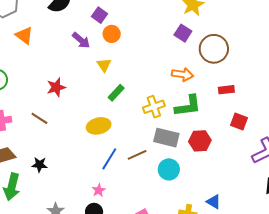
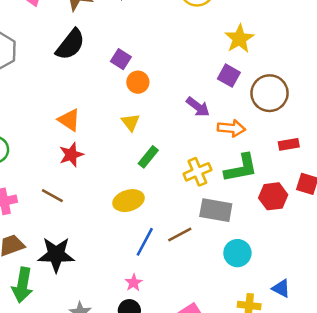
orange triangle: (24, 36) -> (69, 120), moved
purple arrow: (81, 40) -> (198, 107), moved
red hexagon: (200, 141) -> (273, 196), moved
black star: (40, 165) -> (56, 255), size x1.8
cyan circle: (169, 169) -> (237, 253), moved

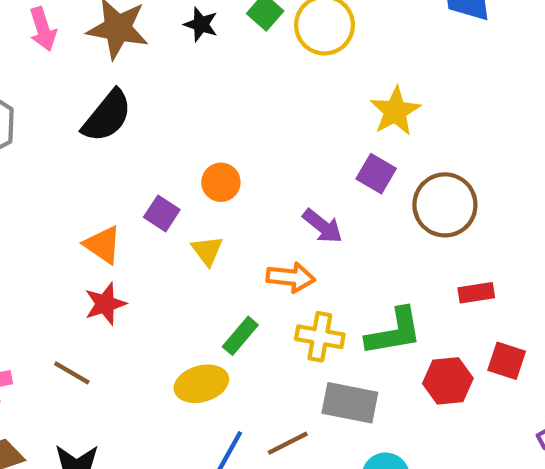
purple square: (121, 59) -> (162, 213), moved
orange arrow: (231, 128) -> (291, 277), moved
green rectangle: (148, 157) -> (240, 336), moved
yellow cross: (197, 172) -> (320, 337), turned 32

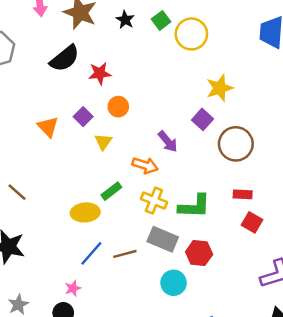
red star: (105, 304) -> (100, 73), moved
red square: (507, 361) -> (252, 222), moved
red hexagon: (448, 381) -> (199, 253), moved

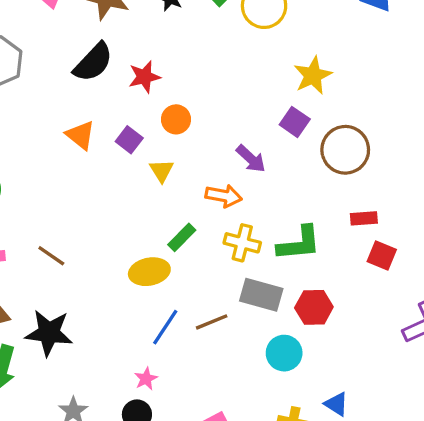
orange triangle: (48, 127) -> (80, 135), moved

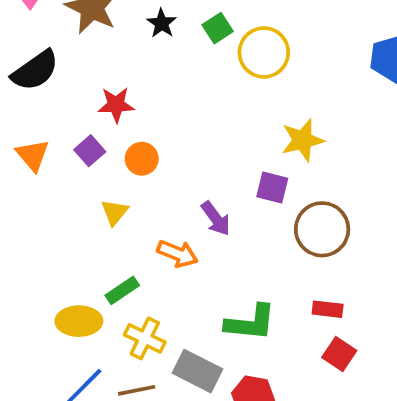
black semicircle: (93, 62) -> (35, 71), moved
purple square: (295, 122) -> (272, 187), turned -32
purple square: (129, 140) -> (90, 151), moved
yellow cross: (242, 243) -> (145, 338), moved

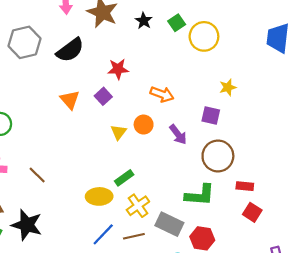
yellow star: (302, 140) -> (228, 87), size x0.7
orange circle: (142, 159) -> (144, 125), moved
brown circle: (322, 229) -> (218, 156), moved
orange arrow: (178, 254) -> (162, 94), moved
yellow cross: (145, 338) -> (138, 206), turned 30

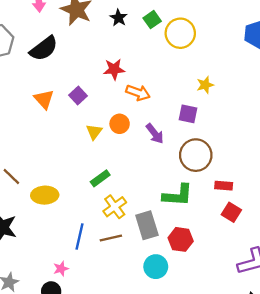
red star: (118, 69) -> (114, 69), moved
yellow ellipse: (99, 196) -> (45, 195), moved
gray rectangle: (169, 224) -> (147, 225), turned 48
blue line: (103, 234) -> (79, 236), turned -30

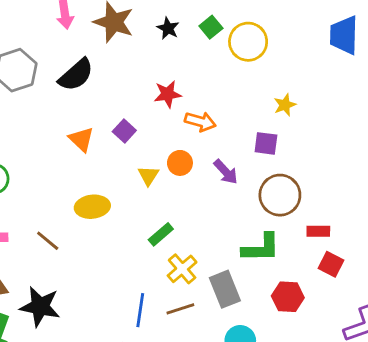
yellow ellipse: (45, 195) -> (92, 207), moved
red hexagon: (181, 239) -> (288, 297), moved

